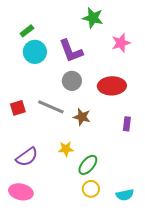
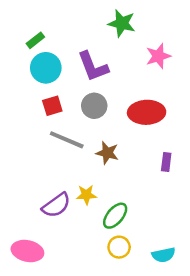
red square: (18, 108) -> (52, 106), moved
purple semicircle: (27, 157) -> (56, 205), moved

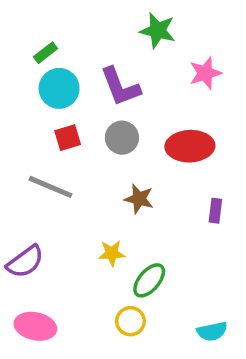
gray line: (67, 140) -> (51, 187), moved
purple semicircle: (56, 205) -> (25, 262), moved
yellow circle: (119, 247) -> (130, 321), moved

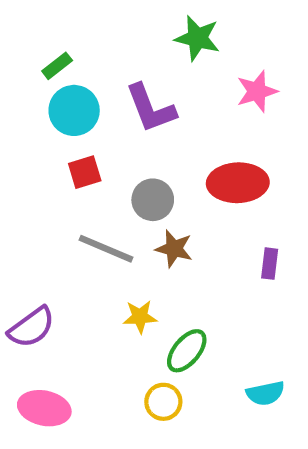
gray circle: (122, 138) -> (153, 200), moved
gray line: (51, 187) -> (106, 249), moved
cyan semicircle: (212, 331) -> (265, 393), moved

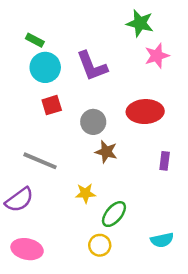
green star: (197, 38) -> (140, 23), moved
green rectangle: (57, 66) -> (35, 40), turned 66
gray line: (106, 249) -> (40, 161), moved

